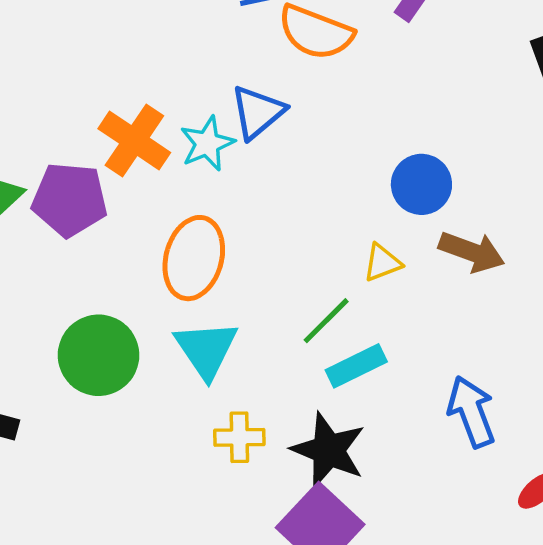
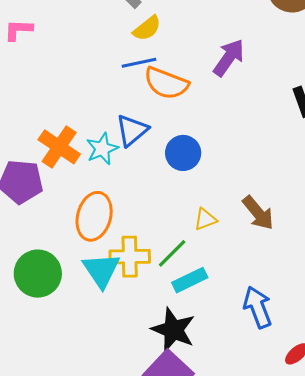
blue circle: (421, 184) -> (183, 153), moved
brown arrow: (472, 252) -> (258, 213), turned 30
yellow cross: (239, 437) -> (130, 257), moved, size x1.4

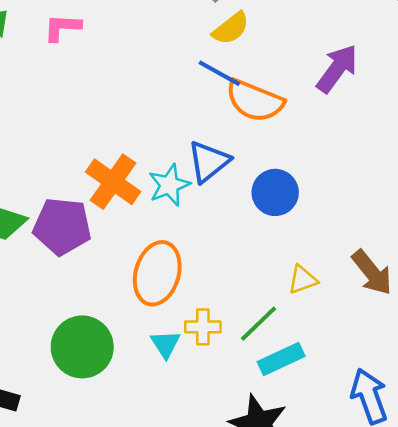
blue line: (139, 63) -> (219, 73), turned 40
yellow cross: (130, 257) -> (203, 327), size x0.7
cyan triangle: (101, 270) -> (165, 344), size x0.6

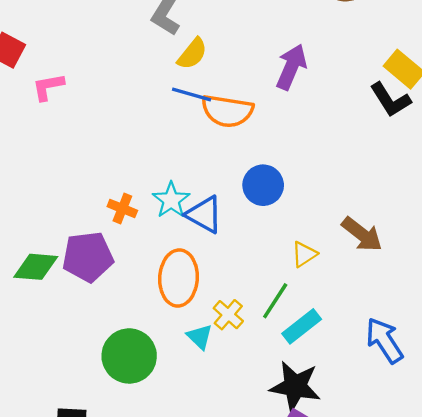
blue triangle: (209, 162) -> (204, 215), moved, turned -39
orange cross: (113, 182) -> (122, 209), size x0.6
yellow cross: (203, 327) -> (228, 315), turned -36

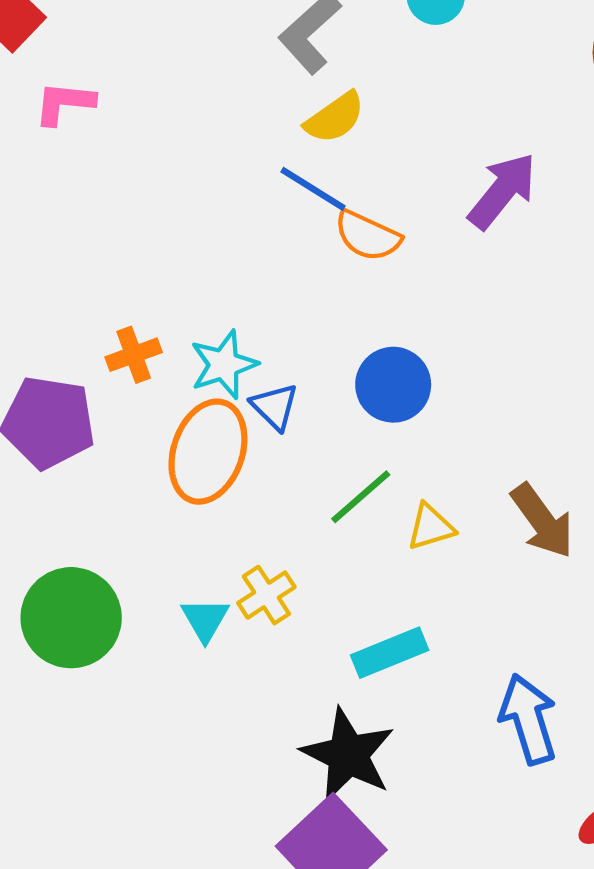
orange semicircle: (227, 111) -> (367, 236), size x0.7
orange cross: (122, 209) -> (134, 355), turned 32
blue triangle: (204, 215) -> (275, 407), size x0.7
orange ellipse: (179, 278) -> (208, 452), moved
green line: (275, 301) -> (361, 497), moved

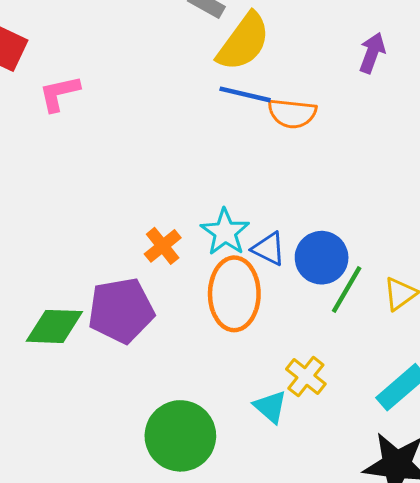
yellow semicircle: (335, 118) -> (244, 42), size x1.4
purple arrow: (502, 191) -> (372, 53), size x0.7
blue circle: (393, 385) -> (322, 258), moved

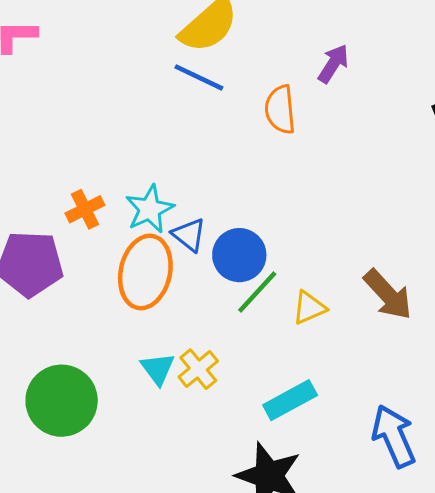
orange semicircle: (292, 113) -> (280, 110), moved, turned 66
cyan triangle: (270, 407) -> (158, 369), moved

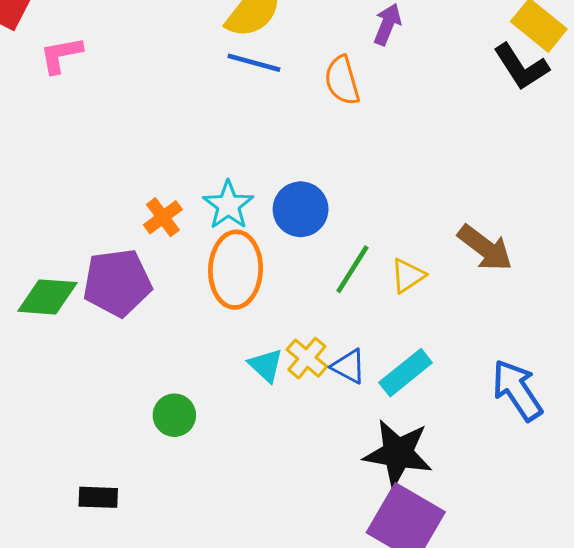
blue triangle: (189, 235) -> (349, 366), moved
blue circle: (239, 255) -> (301, 209), moved
green circle: (62, 401) -> (174, 415), size x0.6

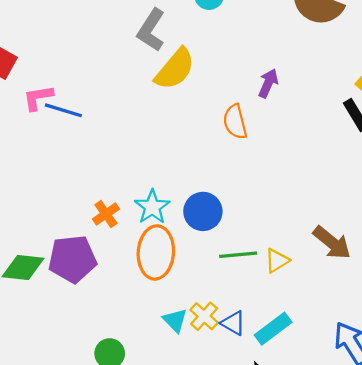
blue line: (254, 63) -> (63, 110), moved
green line: (352, 269) -> (238, 255), turned 51

